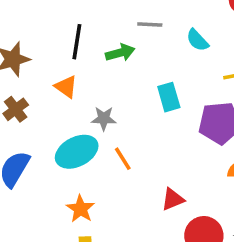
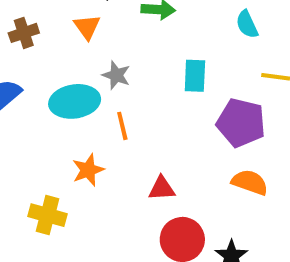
orange star: (80, 209) -> (88, 170), moved

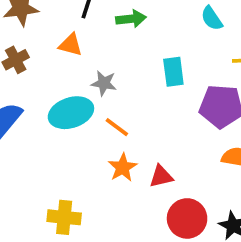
orange triangle: (87, 27) -> (71, 45), turned -30
orange line: (122, 126) -> (117, 127), turned -30
orange star: (88, 170) -> (123, 167), moved

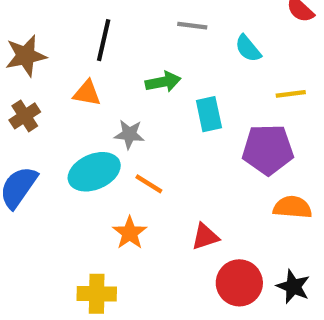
green arrow: (131, 19) -> (163, 82), moved
orange star: (123, 167) -> (130, 233), moved

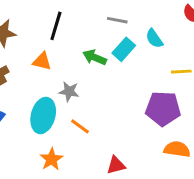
green arrow: (163, 82) -> (95, 57), turned -150
cyan rectangle: (209, 114) -> (124, 49), moved, turned 50
cyan ellipse: (94, 172) -> (43, 115), turned -56
orange star: (130, 233) -> (51, 159), moved

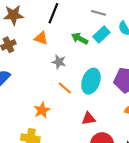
cyan ellipse: (43, 115) -> (91, 81), moved

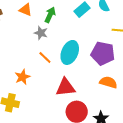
green arrow: (80, 39) -> (50, 15), moved, turned 84
red triangle: (89, 119) -> (66, 87), size x1.5

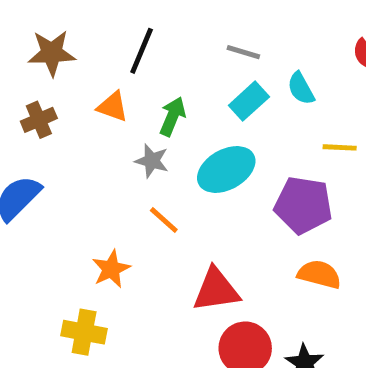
cyan ellipse: (70, 52) -> (226, 169), moved, turned 40

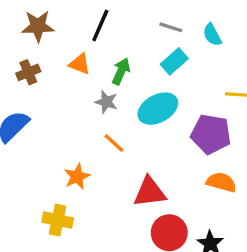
cyan semicircle: (301, 88) -> (212, 35), moved

